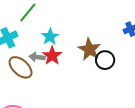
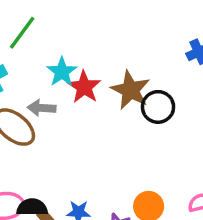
red star: (52, 56) -> (84, 87), moved

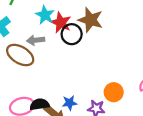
black circle: (158, 107) -> (72, 34), moved

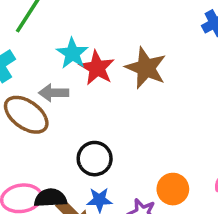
black circle: (72, 34) -> (95, 159), moved

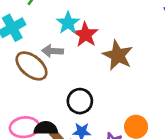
brown star: (146, 68) -> (118, 55), moved

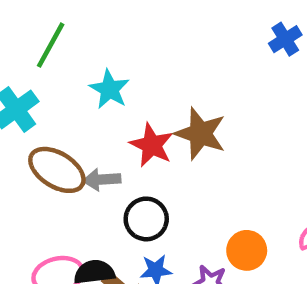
red star: (85, 35) -> (152, 145), moved
gray arrow: (53, 51) -> (102, 180), moved

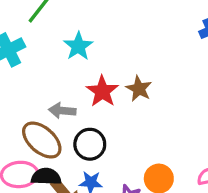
brown star: (200, 134) -> (139, 89), size x0.7
brown ellipse: (57, 170) -> (42, 140), moved

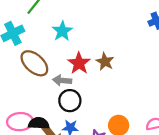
gray arrow: (62, 111) -> (62, 80), moved
brown ellipse: (42, 140) -> (34, 63), moved

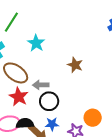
red star: (79, 63) -> (19, 97), moved

